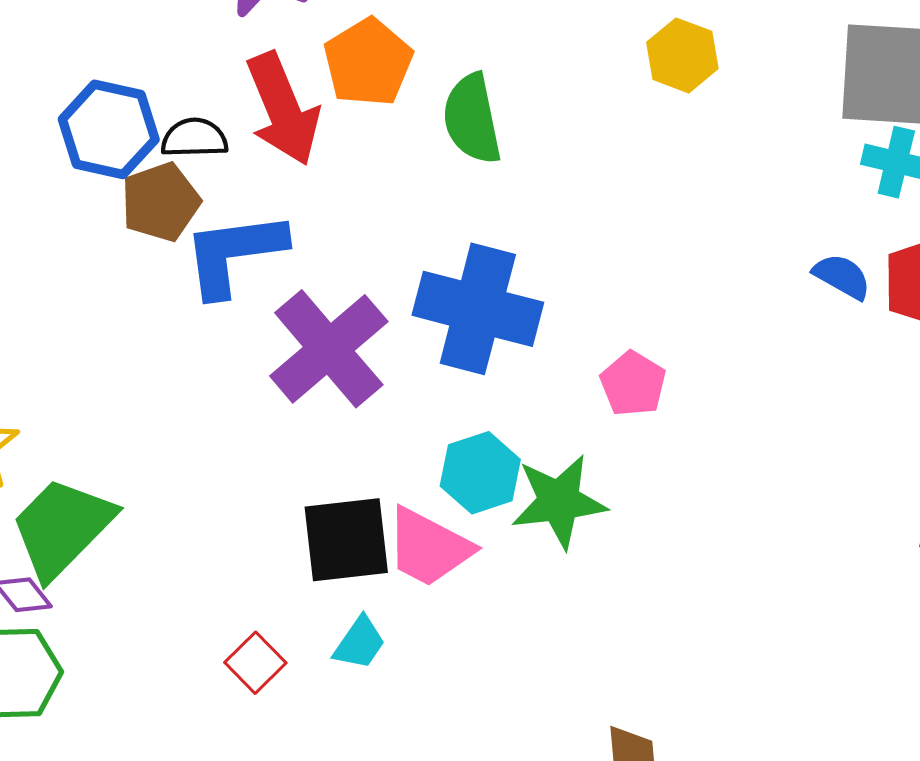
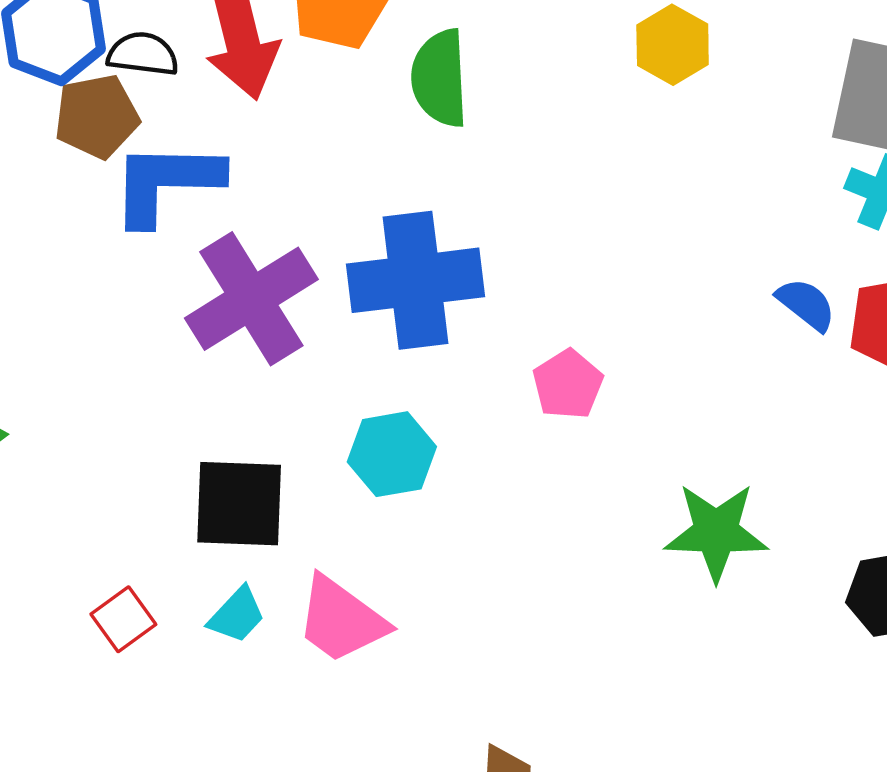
blue cross: (478, 309) -> (415, 280), turned -30
green star: (559, 501) -> (716, 532), moved
pink trapezoid: (429, 547) -> (341, 620), moved

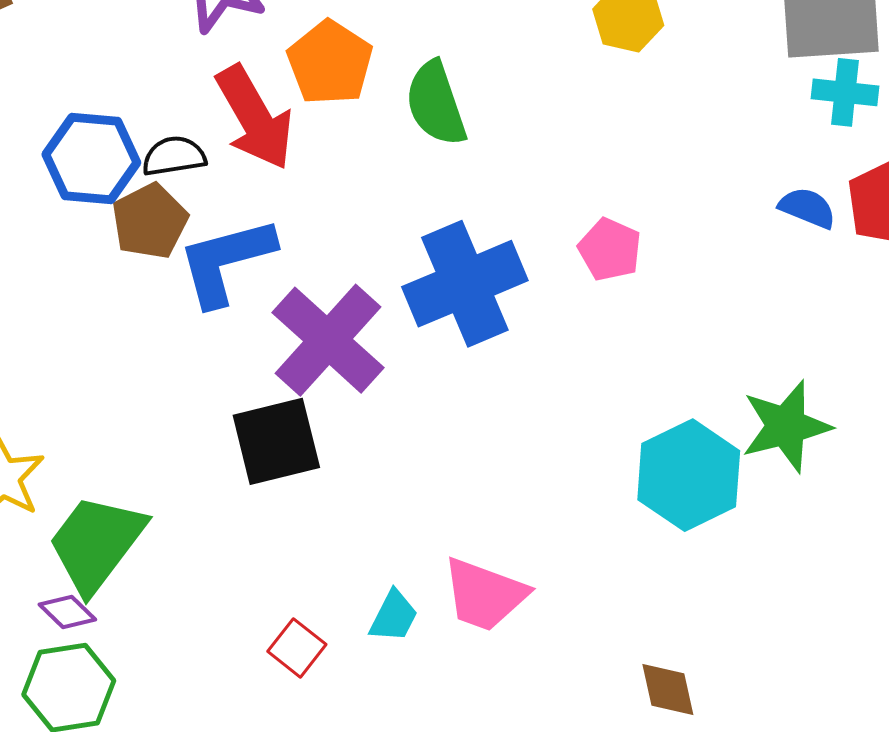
pink pentagon: (568, 384) -> (610, 249), moved
cyan hexagon: (392, 454) -> (689, 475), moved, size x1.4
black square: (239, 504) -> (276, 441), moved

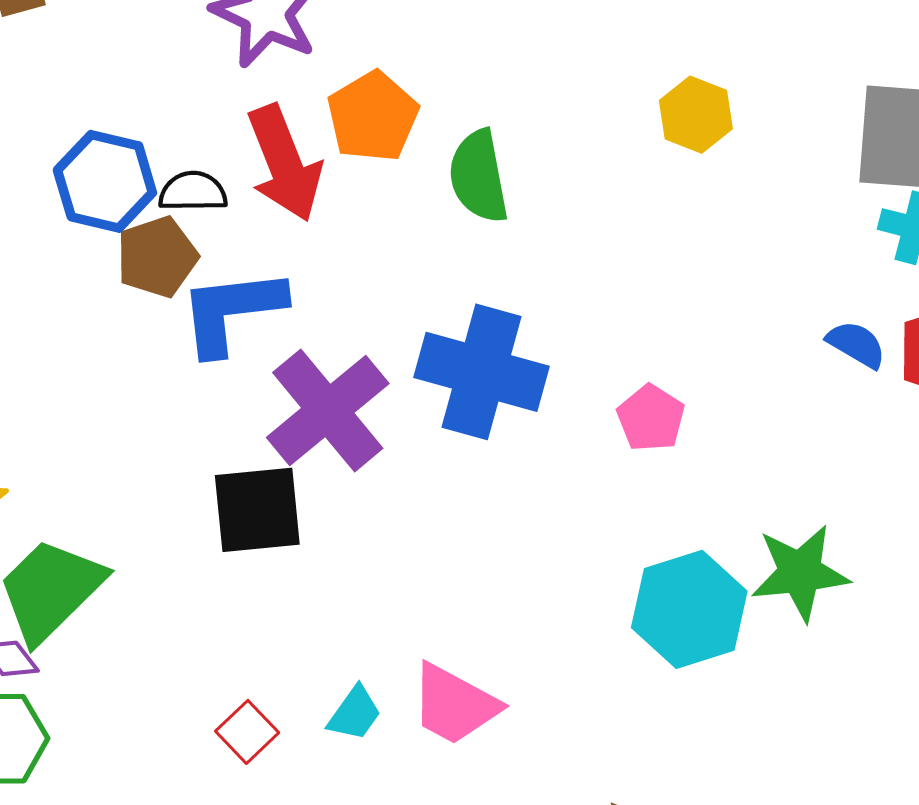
pink pentagon: (610, 249) -> (651, 418), moved
blue cross: (465, 284) -> (482, 372), turned 30

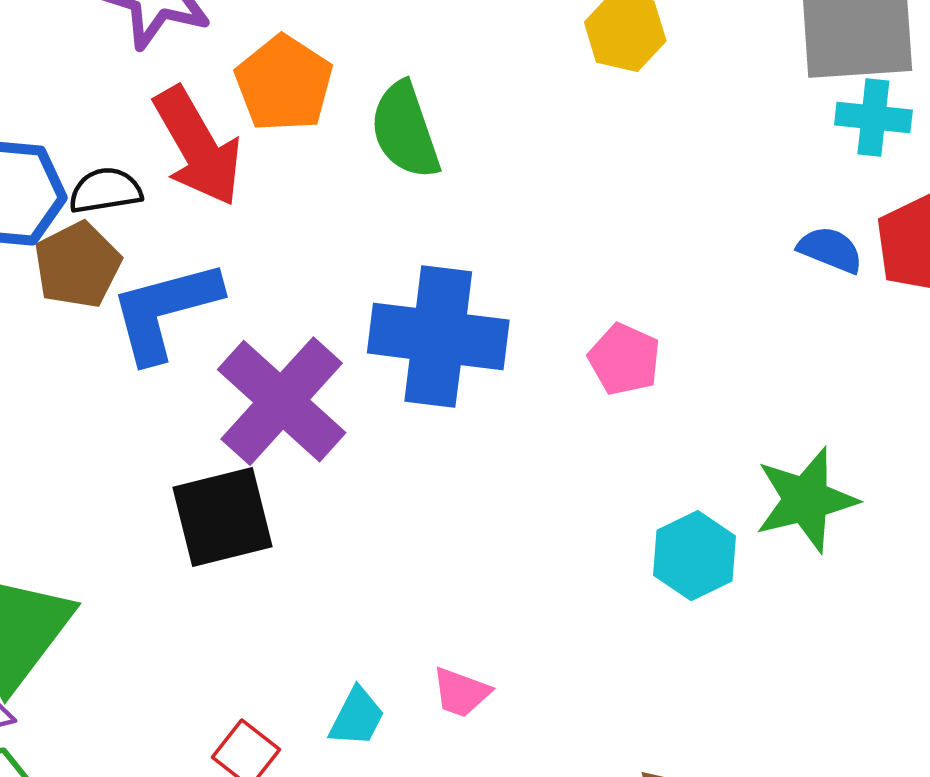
cyan hexagon: (689, 609) -> (695, 556), size x0.7
pink trapezoid: (455, 704) -> (461, 692), size x0.6

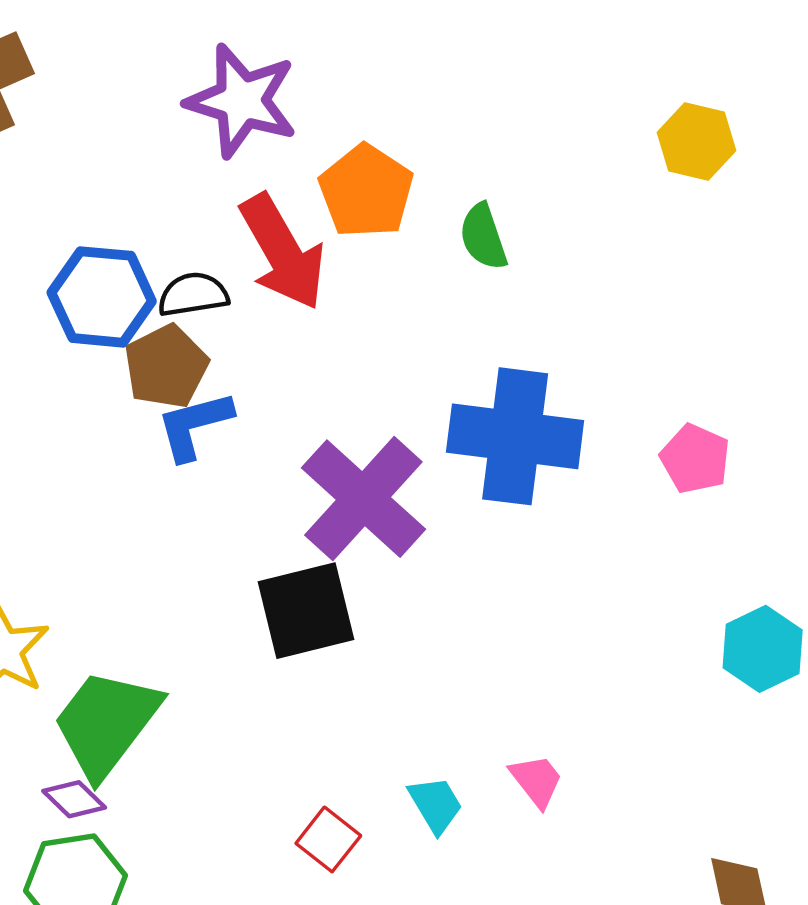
green semicircle: (405, 130) -> (483, 237), size x0.7
blue L-shape: (165, 311) -> (194, 425), moved, size x0.7
pink trapezoid: (461, 692) -> (536, 781), turned -148
cyan trapezoid: (357, 717) -> (436, 805), turned -58

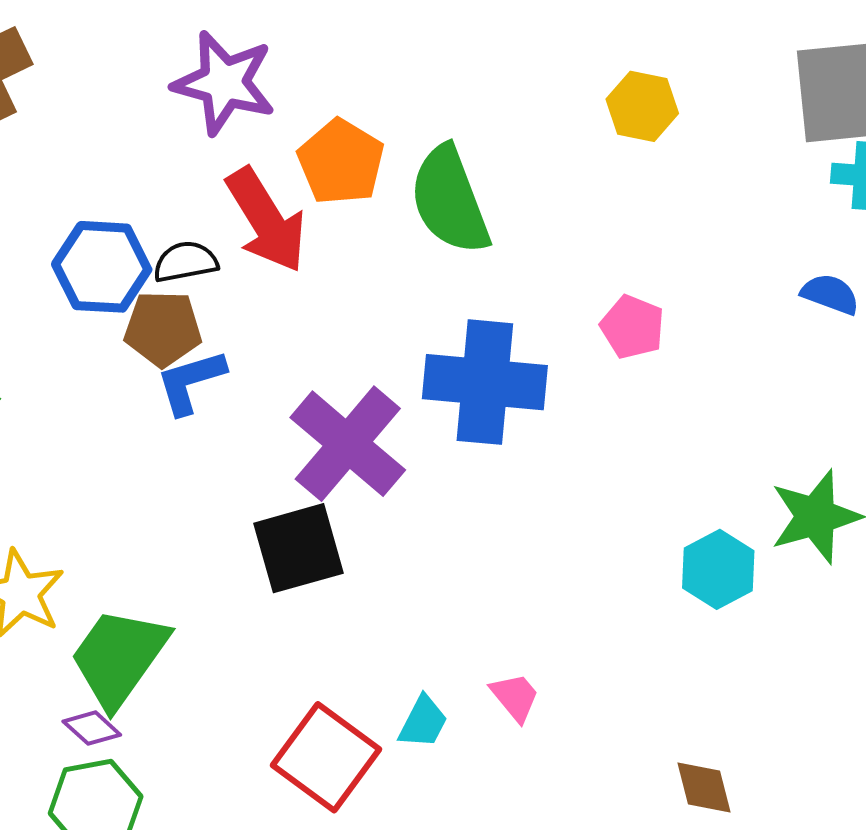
green semicircle: (483, 237) -> (450, 200), size x1.8
brown pentagon: (166, 367) -> (163, 329), turned 30
pink pentagon: (695, 459) -> (632, 327), moved
cyan trapezoid: (436, 805) -> (423, 722), turned 60
red square: (328, 839) -> (326, 757), size x1.8

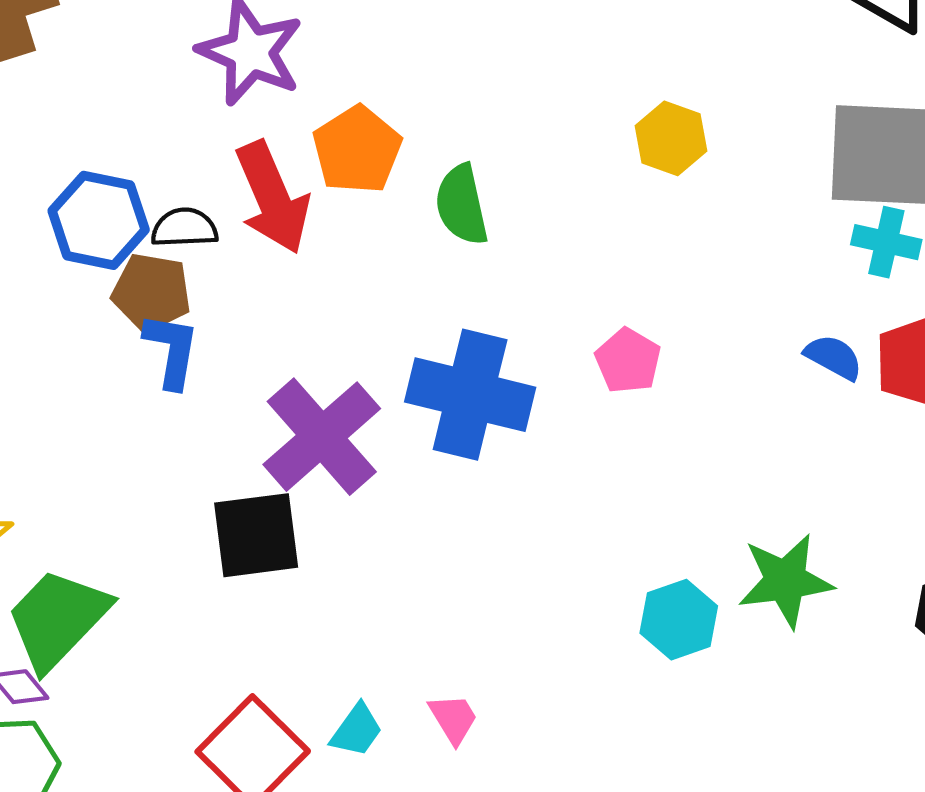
green semicircle: (450, 200) -> (462, 205), size x0.7
blue L-shape: (191, 382) -> (172, 350), turned 108

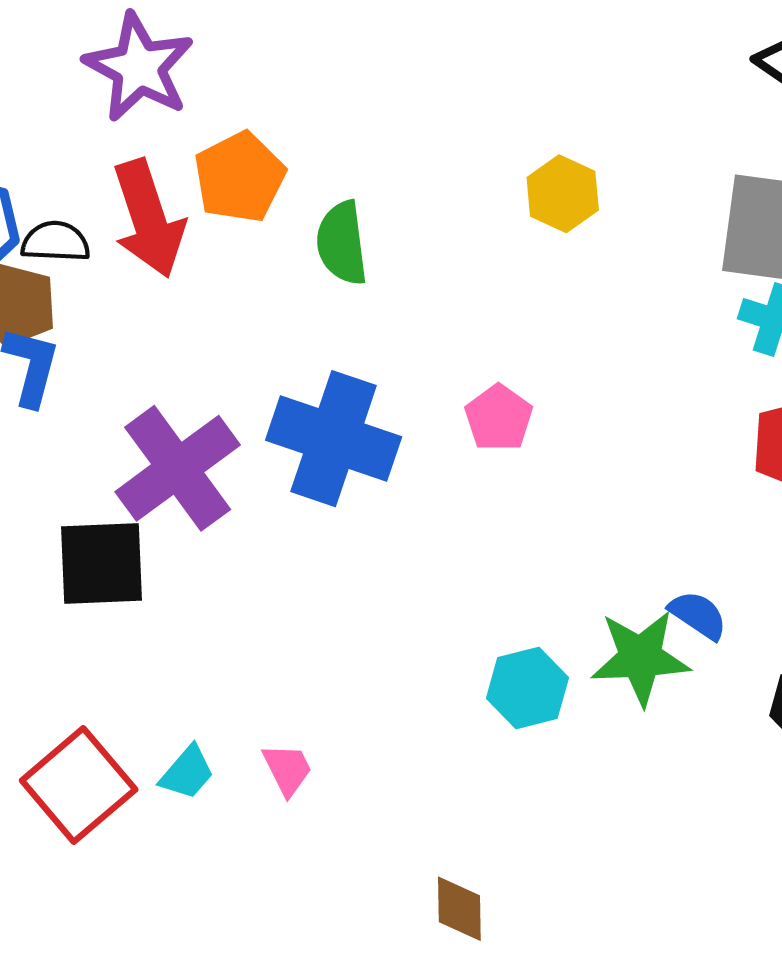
blue semicircle: (834, 357) -> (698, 615), moved

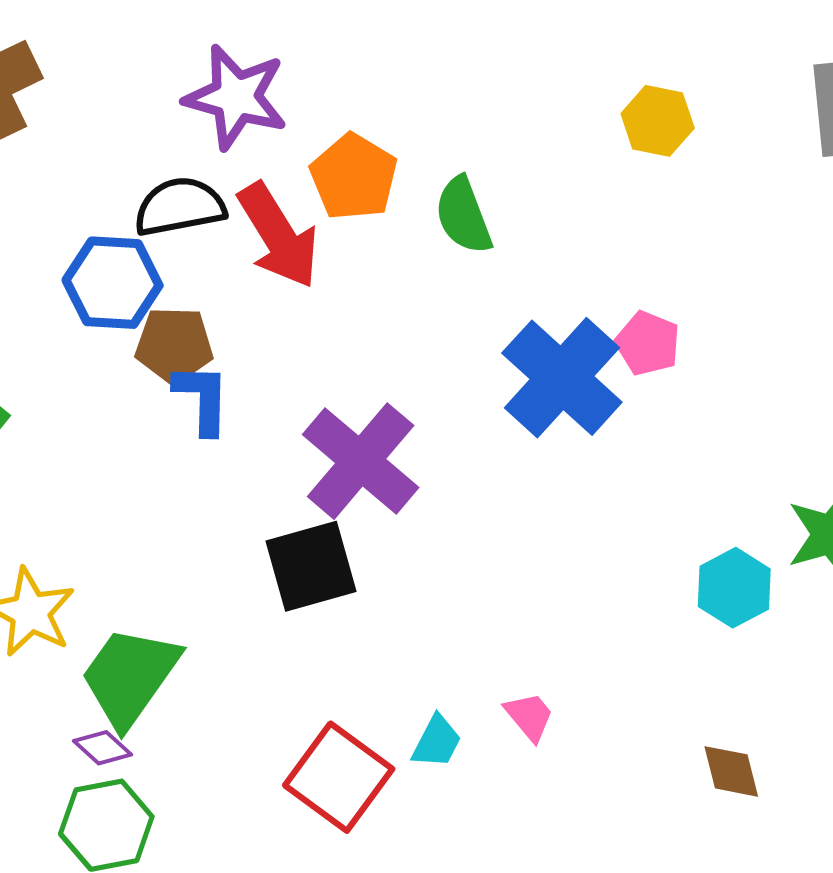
black semicircle: (56, 242) -> (180, 207), moved, size x1.4
blue cross: (334, 439) -> (562, 378), moved, turned 37
brown diamond: (459, 909) -> (731, 771), moved

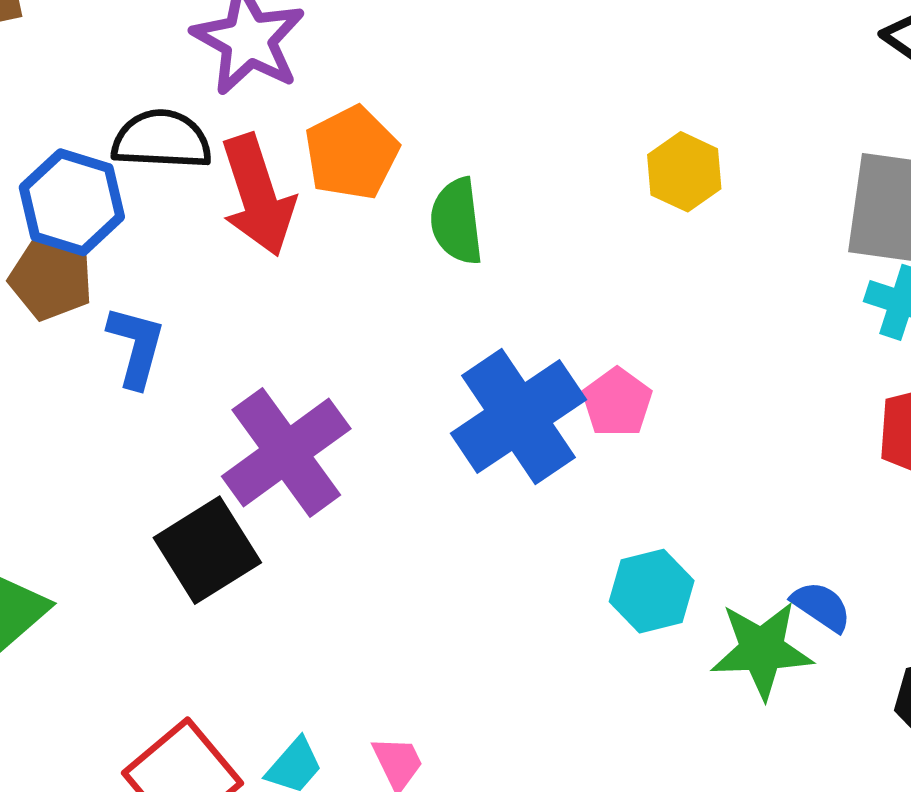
brown pentagon: (174, 345) -> (51, 278), moved
black square: (311, 566) -> (207, 550), turned -30
cyan hexagon: (734, 588) -> (652, 591), moved

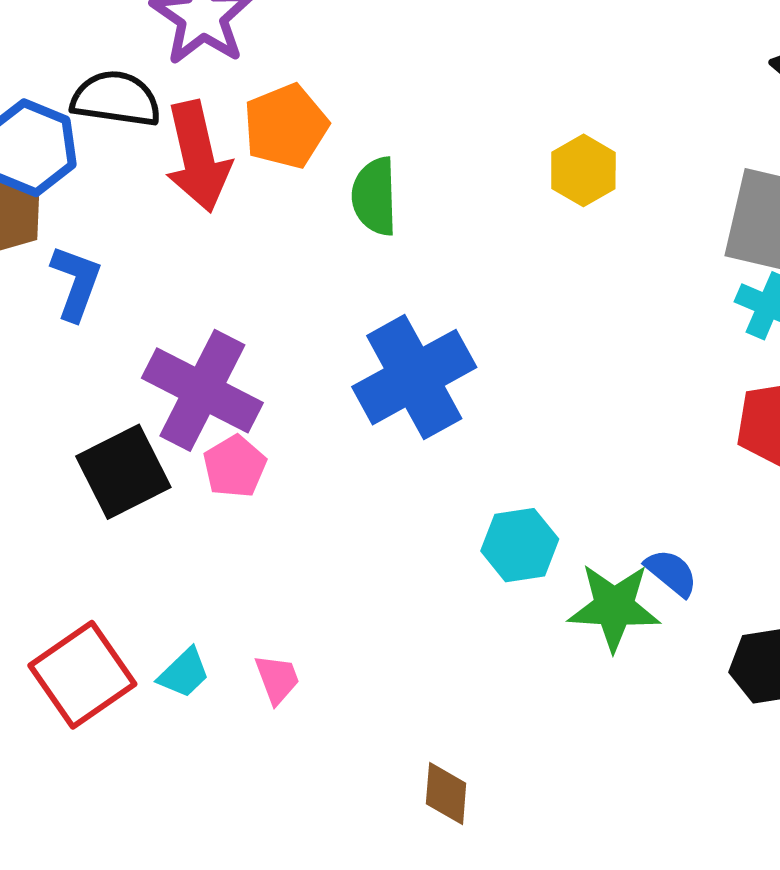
pink pentagon: (617, 402) -> (235, 466), moved
purple cross: (286, 452) -> (202, 390), turned -32

